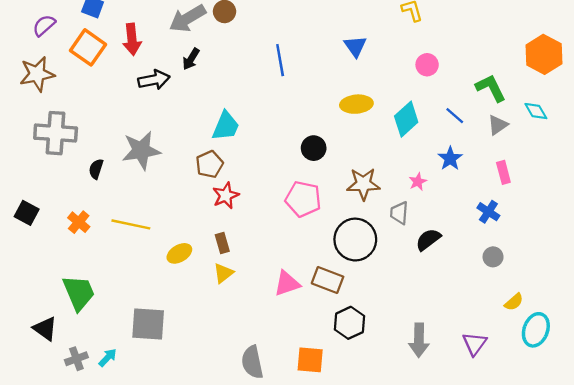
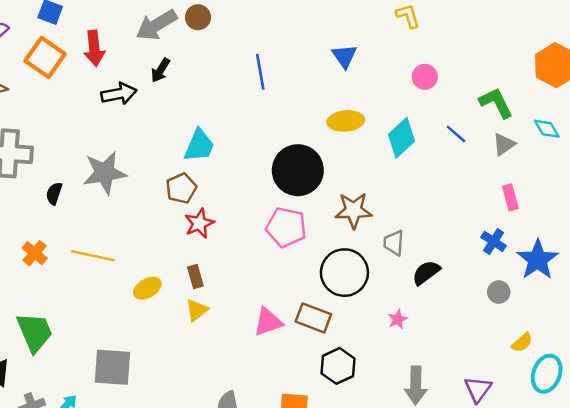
black circle: (314, 148) -> (298, 170), size x1.8
blue star: (450, 158) -> (538, 260), moved, size x1.5
pink star: (418, 182) -> (398, 319), moved

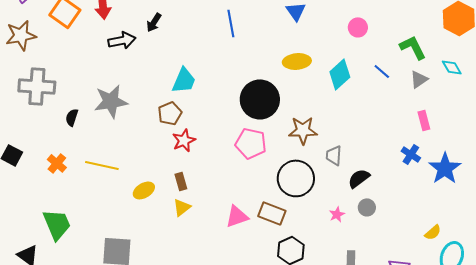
gray circle: (499, 292) -> (367, 207), moved

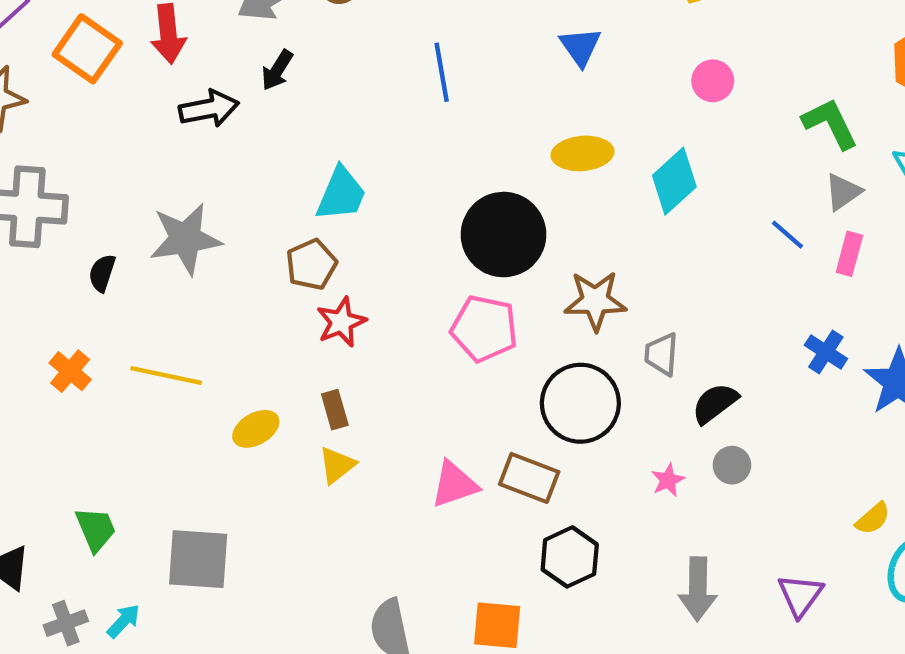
blue line: (382, 71) -> (787, 235), moved
pink rectangle: (424, 120) -> (849, 254), moved, turned 30
green trapezoid: (57, 224) -> (96, 529), moved, size x0.7

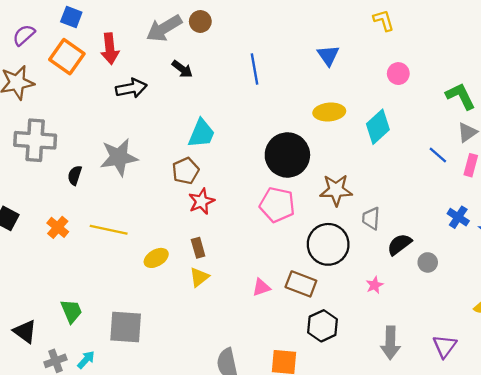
black arrow: (277, 70) -> (182, 69), moved, turned -85
gray circle: (732, 465) -> (428, 262), moved
pink triangle: (454, 484) -> (261, 287), size x0.7

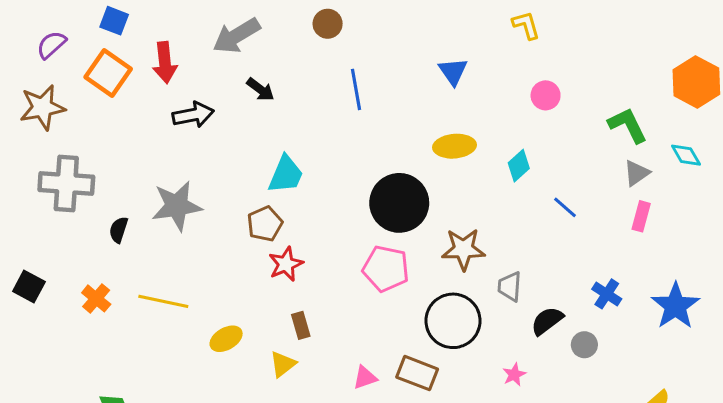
brown circle: (200, 21) -> (328, 24), moved
cyan diamond: (378, 127) -> (519, 166), size x0.7
blue line: (438, 155) -> (565, 207), moved
blue cross: (458, 217) -> (607, 294), moved
brown rectangle: (198, 248) -> (301, 325), moved

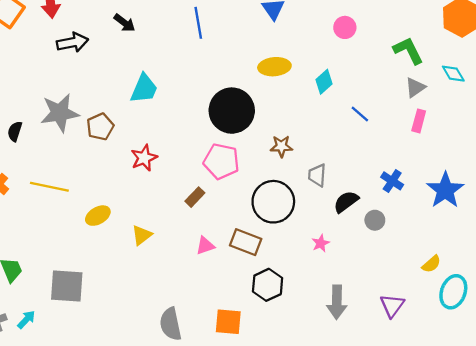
brown pentagon: (265, 224) -> (100, 127), moved
brown star: (463, 249) -> (281, 146), size x0.7
brown rectangle: (301, 325) -> (195, 197), moved, turned 60

